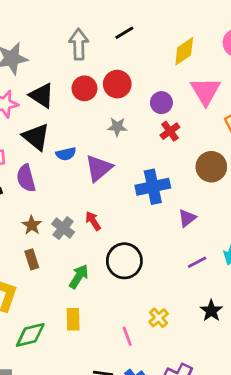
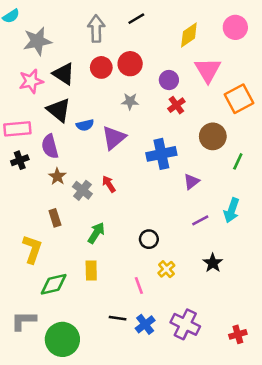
brown star: (32, 225) -> (57, 176), moved
black circle: (124, 261) -> (149, 239), moved, size x0.6

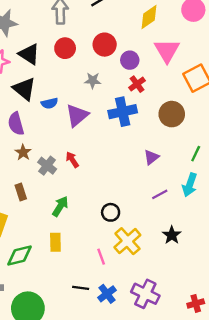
red circle: (130, 64) -> (105, 45), moved
blue cross: (161, 154) -> (123, 112), moved
green line: (238, 161) -> (196, 154), moved
yellow cross: (166, 269) -> (127, 241), size x1.6

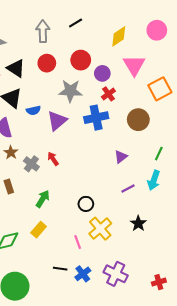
gray star: (93, 81) -> (70, 91), size x1.6
yellow rectangle: (55, 242) -> (39, 230), turned 42

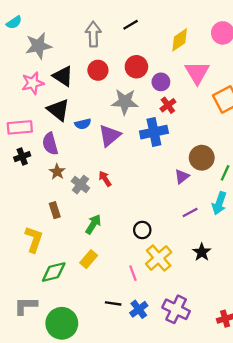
brown circle: (138, 120) -> (202, 158), moved

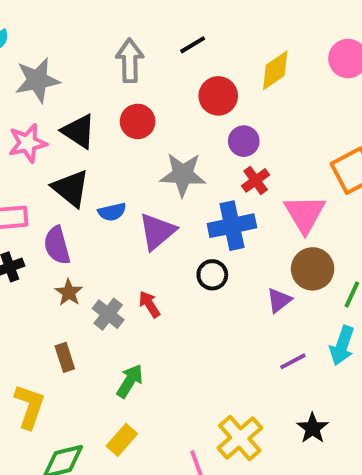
red circle: (136, 67) -> (218, 96), moved
pink triangle: (197, 73) -> (305, 214), moved
black circle: (142, 230) -> (212, 275), moved

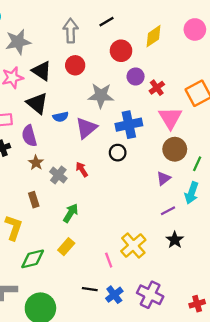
red cross: (256, 180) -> (157, 88), moved
purple triangle: (279, 300) -> (164, 178), moved
purple line: (293, 361) -> (168, 211), moved

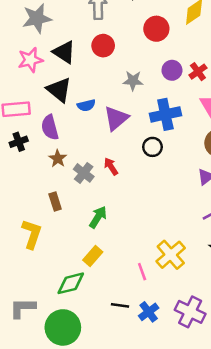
purple circle: (136, 76) -> (172, 70), moved
gray star: (101, 96) -> (133, 81), size x0.7
green diamond: (33, 259) -> (71, 283), moved

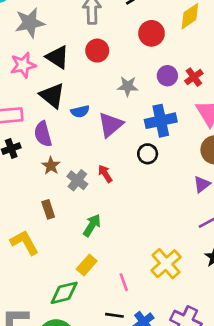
yellow L-shape: (32, 234) -> (24, 243), turned -48
pink line: (142, 272) -> (124, 282), moved

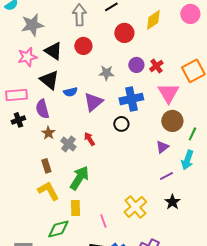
green arrow: (92, 225) -> (79, 178), size x1.4
yellow L-shape: (24, 243) -> (48, 191), moved
yellow rectangle: (87, 265) -> (75, 208), turned -42

